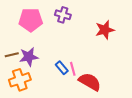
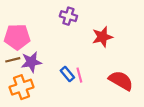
pink pentagon: (31, 20) -> (17, 37), moved
red star: (105, 30) -> (102, 37), moved
red semicircle: (90, 82) -> (121, 81), moved

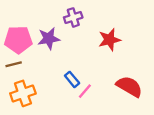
purple cross: (68, 16) -> (73, 17), turned -35
purple star: (31, 62) -> (49, 39), moved
pink line: (79, 75) -> (85, 91), moved, turned 56

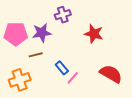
red star: (109, 40) -> (94, 34), turned 30
brown line: (14, 64) -> (36, 55), moved

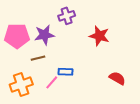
blue rectangle: (62, 68) -> (66, 72), turned -48
red semicircle: (111, 74) -> (117, 78), size x0.7
pink line: (73, 78) -> (52, 82), moved

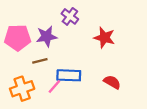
purple cross: (67, 16) -> (70, 16), turned -35
blue rectangle: (66, 72) -> (69, 75), size x1.5
red semicircle: (117, 78) -> (112, 82), moved

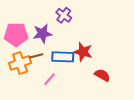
red star: (104, 38) -> (83, 52), moved
blue rectangle: (69, 75) -> (63, 57), moved
orange cross: (22, 89) -> (20, 63), moved

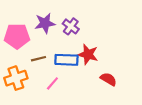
purple cross: (64, 15) -> (71, 26), moved
purple star: (42, 34) -> (45, 23), moved
orange cross: (20, 63) -> (16, 78), moved

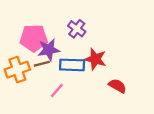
purple star: (45, 23) -> (49, 50), moved
pink pentagon: (17, 36) -> (34, 38), moved
orange cross: (16, 78) -> (17, 70), moved

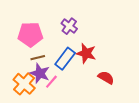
purple star: (49, 50) -> (40, 73), moved, turned 30
blue rectangle: (72, 65) -> (65, 59), turned -55
orange cross: (17, 70) -> (24, 84), moved, turned -30

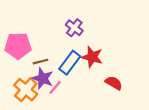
pink pentagon: (30, 34) -> (18, 46), moved

